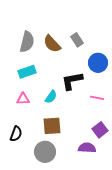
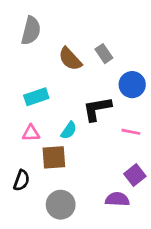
gray semicircle: (27, 42) -> (31, 31), moved
brown square: (52, 126) -> (54, 157), moved

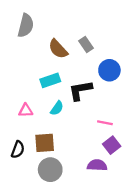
cyan rectangle: (36, 97) -> (50, 80), moved
pink line: (131, 132) -> (105, 123), moved
brown square: (54, 157) -> (45, 143), moved

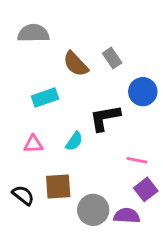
gray semicircle: (26, 26) -> (33, 33), turned -105
cyan rectangle: (50, 80) -> (45, 97), moved
black semicircle: (18, 150) -> (23, 195), turned -72
gray circle: (50, 170) -> (93, 210), moved

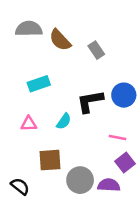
brown semicircle: (76, 64) -> (60, 40), moved
blue circle: (143, 92) -> (124, 95), moved
black semicircle: (23, 195) -> (20, 186), moved

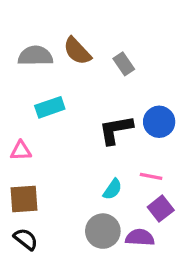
gray semicircle: (29, 29) -> (35, 56), moved
cyan semicircle: (64, 121) -> (113, 189), moved
pink triangle: (29, 124) -> (21, 151), moved
brown square: (50, 160) -> (24, 199), moved

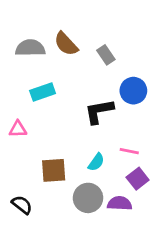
blue circle: (159, 122) -> (133, 91), moved
brown square: (24, 199) -> (54, 170), moved

